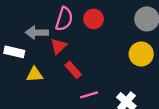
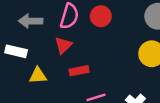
gray arrow: (37, 33) -> (31, 21), moved
red rectangle: (73, 70) -> (79, 71), turned -60

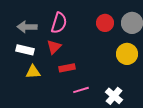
red circle: (101, 16) -> (105, 23), moved
white rectangle: (16, 51) -> (25, 50), moved

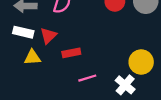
red triangle: (54, 47) -> (48, 36), moved
yellow circle: (127, 54) -> (141, 62), moved

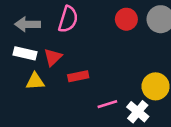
pink line: (87, 78) -> (107, 104), moved

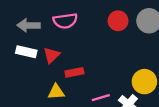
pink semicircle: (68, 19) -> (65, 21), turned 65
yellow triangle: (35, 81) -> (56, 92), moved

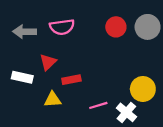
white rectangle: (26, 52) -> (22, 77), moved

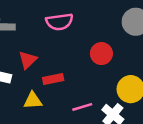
pink semicircle: (62, 27) -> (59, 22), moved
red circle: (116, 27) -> (101, 54), moved

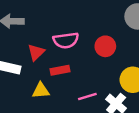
pink semicircle: (59, 22) -> (66, 40), moved

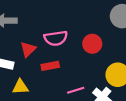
yellow triangle: (41, 91) -> (20, 87), moved

